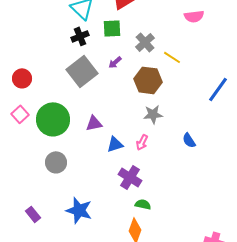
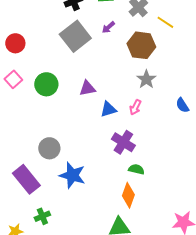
gray star: (153, 114) -> (146, 79), turned -30
green circle: (53, 119) -> (46, 84), size x0.7
gray circle: (56, 162) -> (49, 148), moved
purple rectangle: (33, 214) -> (26, 179), size x1.8

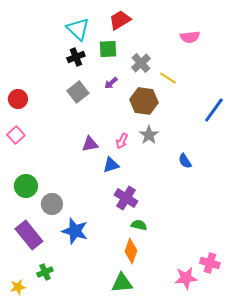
gray square: (75, 36) -> (78, 92), size x0.7
green circle: (46, 84) -> (26, 186), moved
pink arrow: (135, 107) -> (122, 141), moved

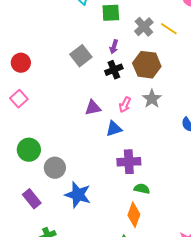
black cross: (76, 57) -> (114, 70), moved
yellow line: (168, 78) -> (169, 29), moved
purple arrow: (111, 83) -> (114, 47), turned -32
purple cross: (126, 198) -> (129, 162), turned -35
purple rectangle: (29, 235) -> (32, 199), size x0.7

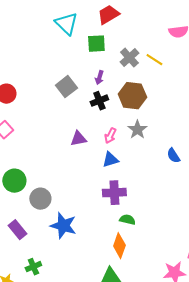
blue triangle: (114, 129) -> (110, 160), moved

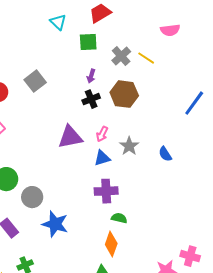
cyan triangle: (66, 24) -> (58, 22), size x0.7
gray square: (66, 87) -> (35, 81), moved
gray star: (137, 130) -> (129, 146), moved
purple triangle: (78, 139) -> (70, 137), size x1.5

